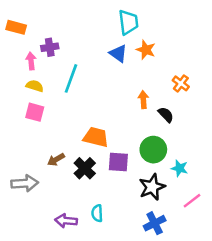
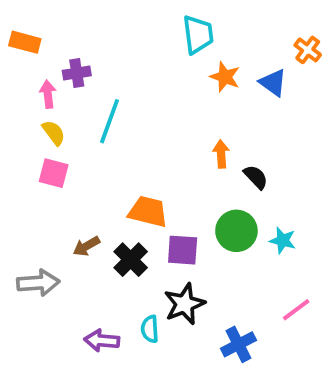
blue triangle: (118, 53) -> (273, 83), moved
orange cross: (181, 83) -> (308, 50), moved
yellow semicircle: (35, 86) -> (54, 133), turned 35
cyan star: (180, 168) -> (283, 240), moved
black star: (152, 187) -> (185, 304), moved

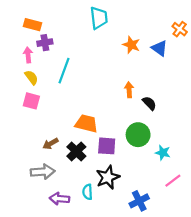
cyan trapezoid: (198, 35) -> (99, 18), moved
orange rectangle: (25, 42) -> (33, 25), moved
cyan star: (283, 240) -> (163, 153), moved
gray arrow: (38, 283) -> (43, 172), moved

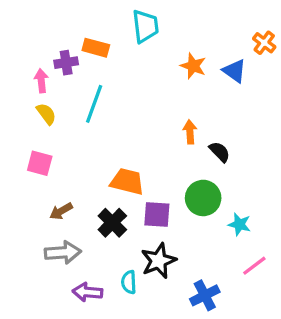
orange rectangle: (33, 25) -> (96, 48), moved
pink square: (31, 101) -> (40, 163), moved
brown arrow: (51, 144) -> (61, 211), moved

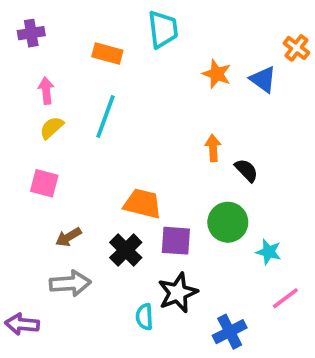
purple cross: (66, 63) -> (31, 33), moved
yellow semicircle: (46, 114) -> (52, 128), turned -95
purple arrow: (88, 292) -> (22, 324), moved

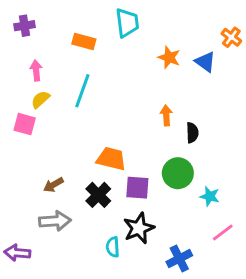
black semicircle: (246, 170) -> (192, 133), turned 42
pink square: (44, 183) -> (25, 124), moved

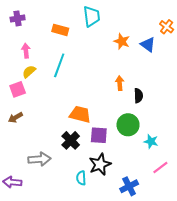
pink square: (25, 124) -> (18, 89), turned -35
brown arrow: (53, 185) -> (15, 117), moved

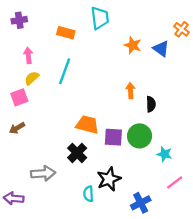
purple square: (99, 135) -> (113, 137), moved

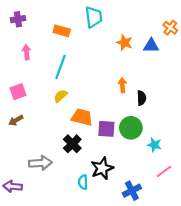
blue triangle: (161, 49) -> (151, 46), turned -35
yellow semicircle: (32, 78) -> (61, 96), moved

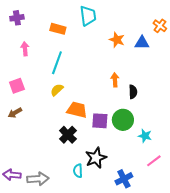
gray arrow: (40, 163) -> (38, 179), moved

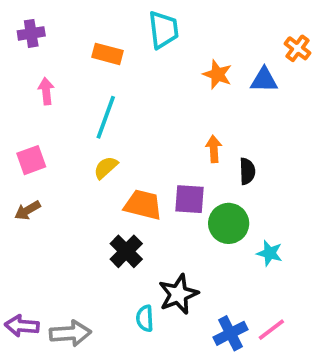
purple square: (100, 121) -> (190, 199), moved
pink line: (154, 161) -> (271, 330), moved

